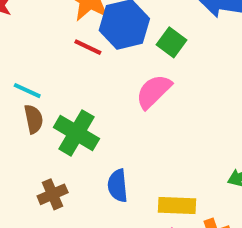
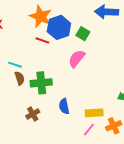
green cross: (76, 133) -> (41, 83), turned -30

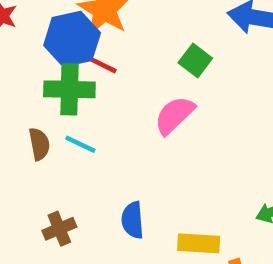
blue hexagon: (59, 27) -> (72, 39), moved
cyan line: (15, 65) -> (80, 144), moved
green cross: (41, 83) -> (69, 89), moved

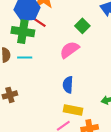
cyan line: (80, 144) -> (25, 57), turned -32
blue semicircle: (133, 220) -> (68, 85), moved

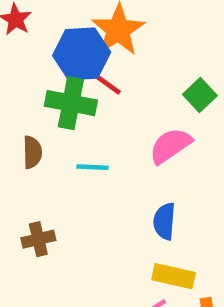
cyan line: (25, 57) -> (92, 167), moved

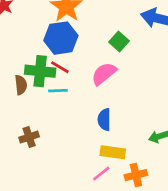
blue hexagon: (82, 54) -> (61, 38), moved
red line: (107, 84) -> (60, 67), moved
green cross: (71, 103) -> (40, 71), moved

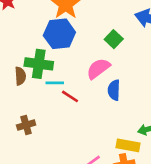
red line: (60, 67) -> (70, 96), moved
blue semicircle: (104, 120) -> (114, 90), moved
yellow rectangle: (113, 152) -> (128, 145), moved

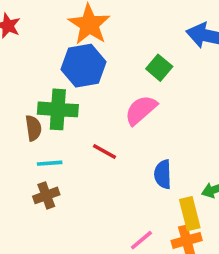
cyan line: (55, 83) -> (50, 163), moved
blue semicircle: (114, 90) -> (163, 174), moved
yellow rectangle: (128, 145) -> (190, 214), turned 70

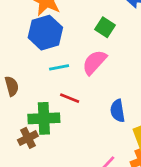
green cross: (58, 109) -> (44, 118), moved
cyan line: (50, 163) -> (59, 67), moved

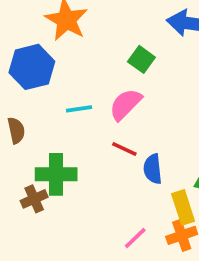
blue hexagon: (45, 33) -> (32, 67), moved
red line: (70, 98) -> (124, 149), moved

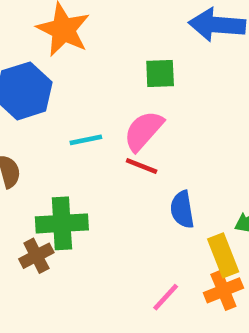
green square: (141, 59) -> (160, 73), turned -35
red line: (124, 149) -> (142, 166), moved

